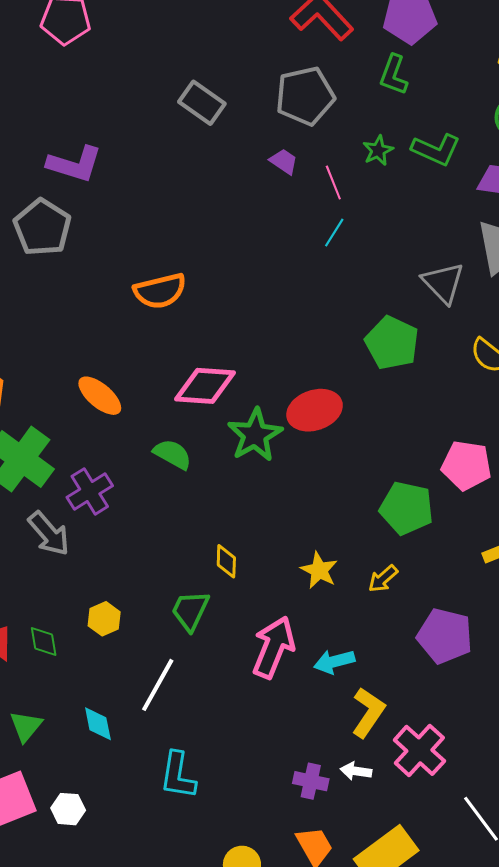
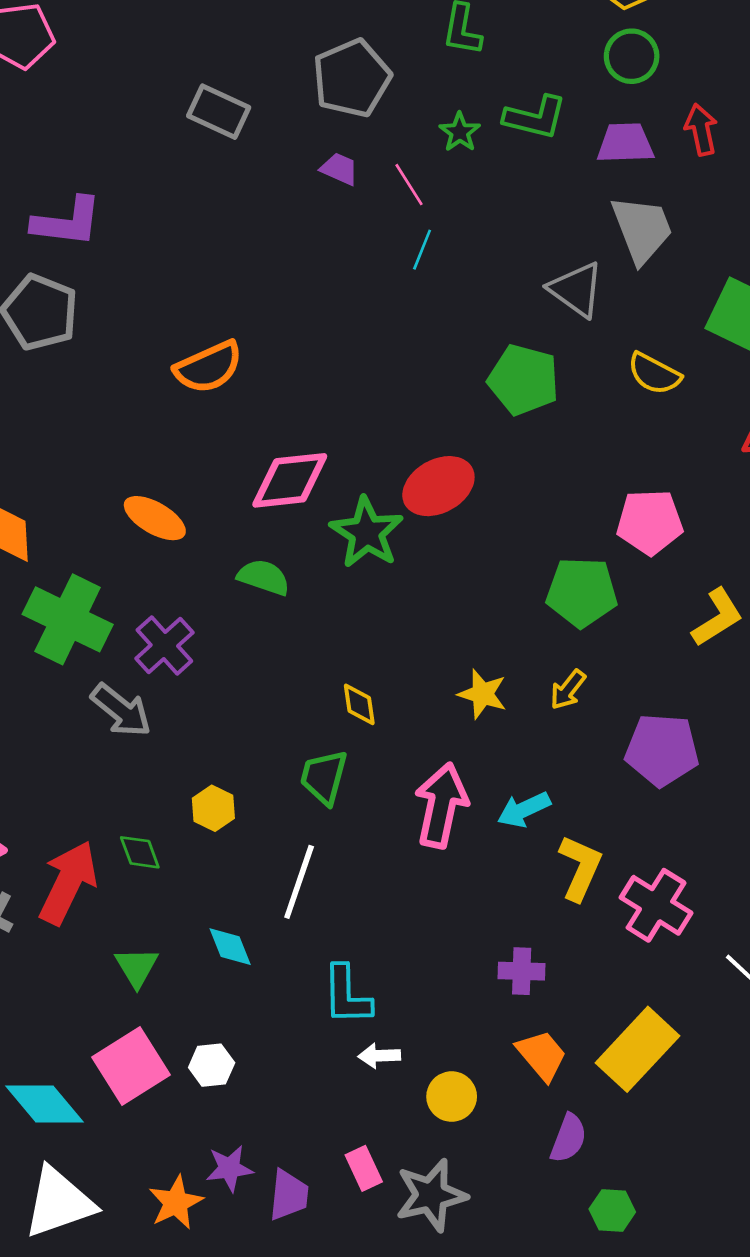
white arrow: (356, 771) -> (379, 1056), moved

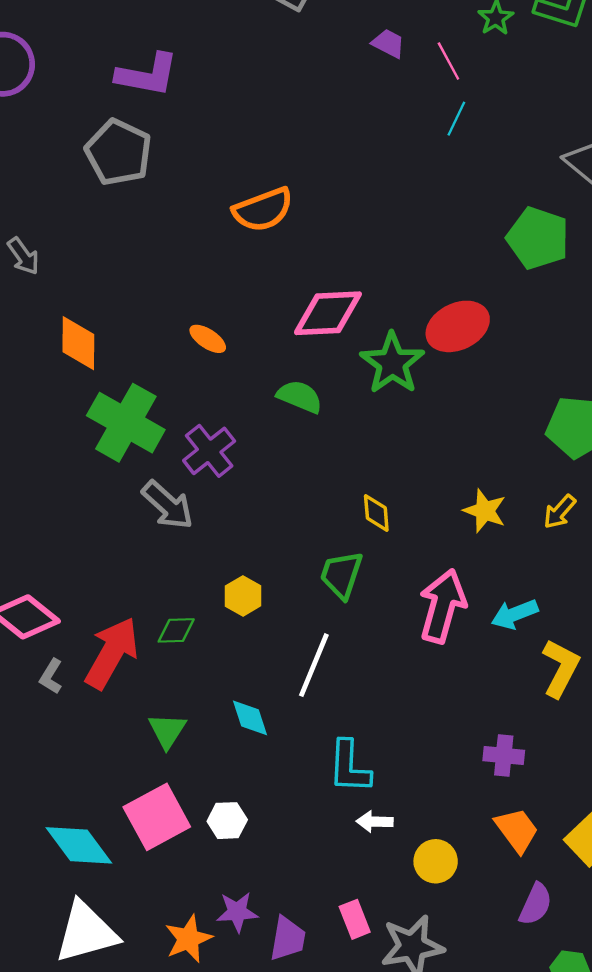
orange ellipse: (155, 518) -> (208, 339), size x0.7
green diamond: (140, 852) -> (176, 630), turned -75

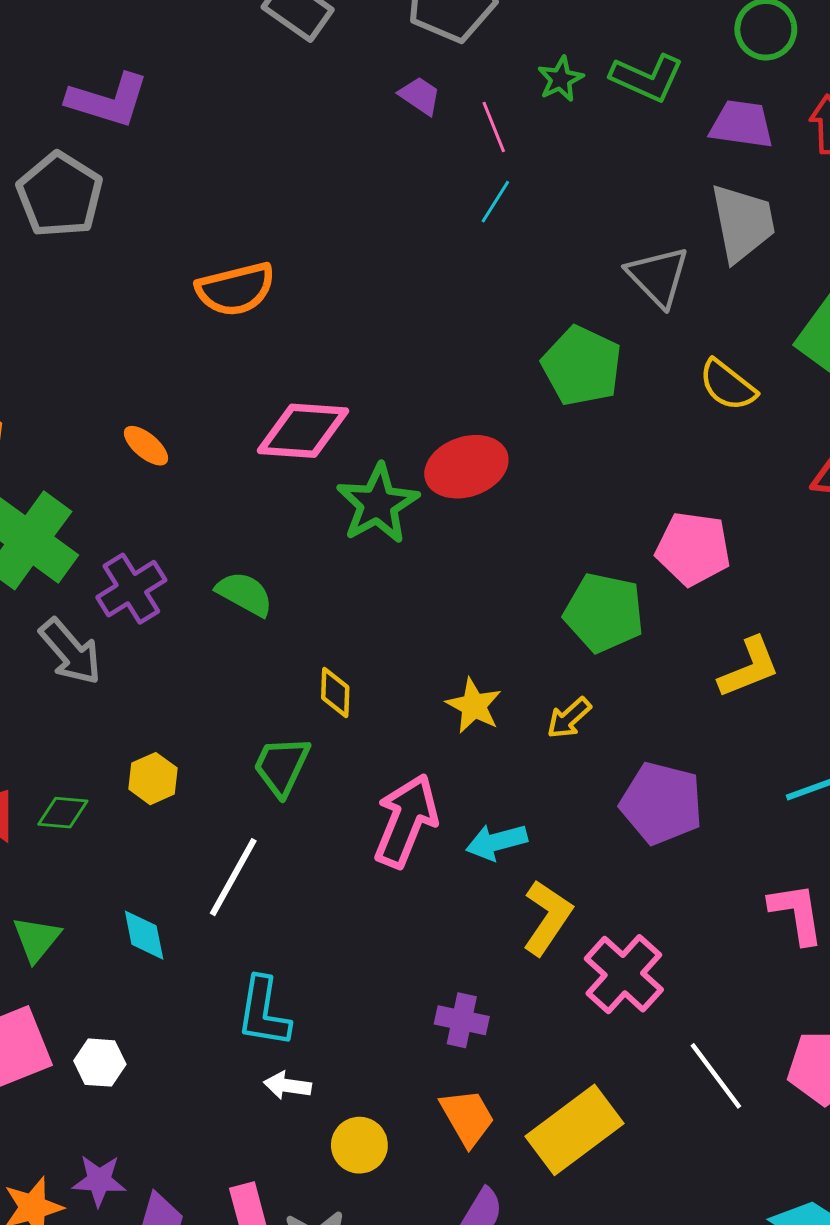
green semicircle: (300, 397) -> (245, 594), moved

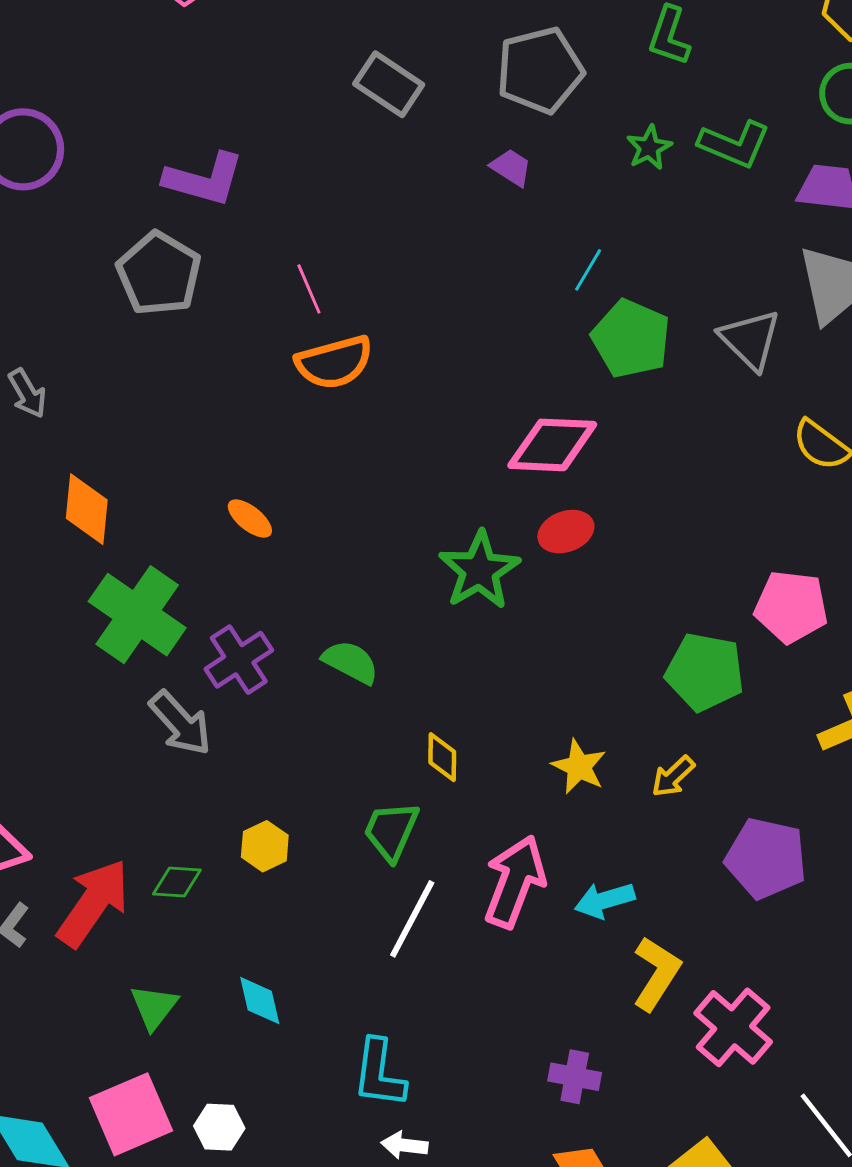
pink line: (494, 127) -> (309, 289), moved
green pentagon: (582, 366) -> (631, 339), moved
pink diamond: (303, 431) -> (552, 445), moved
red ellipse: (466, 467) -> (566, 532), size x0.7
white line: (233, 877) -> (412, 919), moved

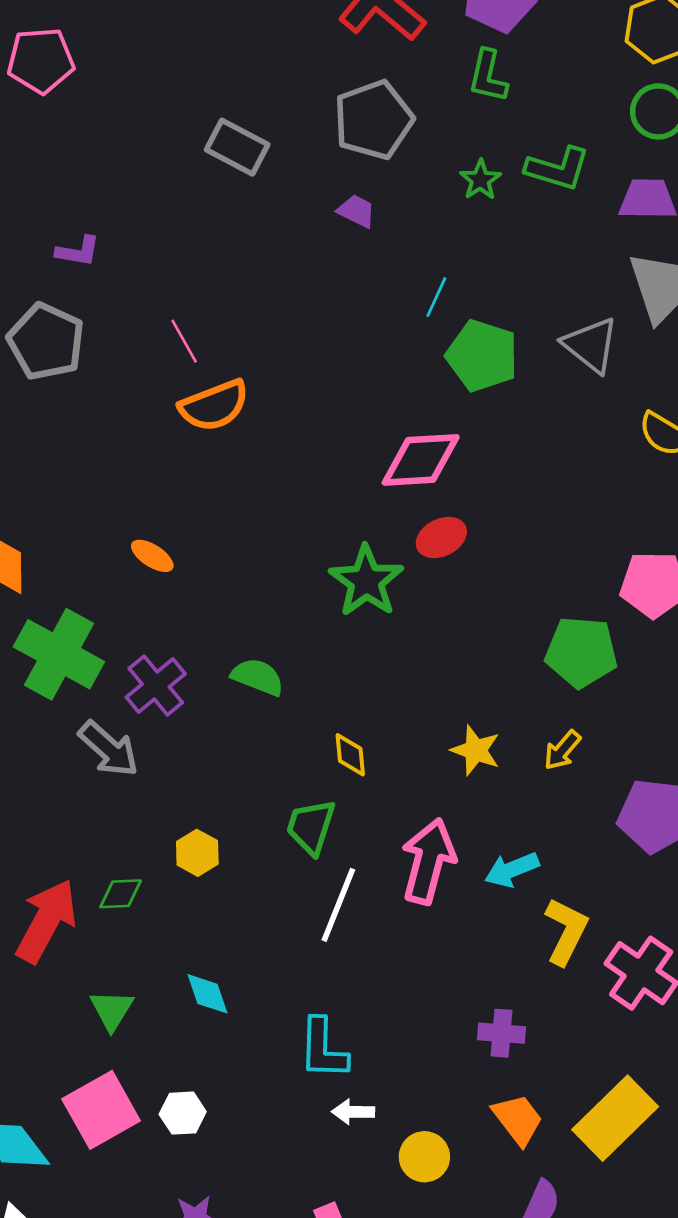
purple L-shape: (204, 179) -> (78, 251), size x0.6

